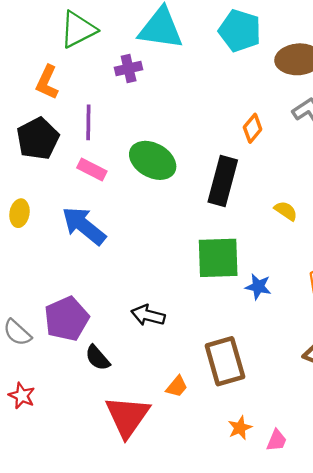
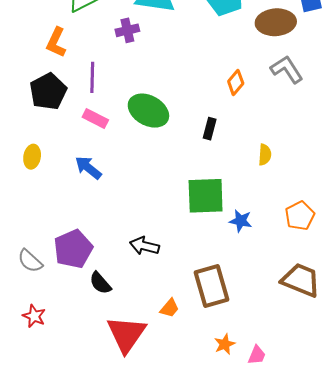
black rectangle: (223, 181) -> (210, 129), size x0.5
yellow semicircle: (286, 211) -> (265, 155), turned 60
blue arrow: (84, 226) -> (88, 168), size x0.7

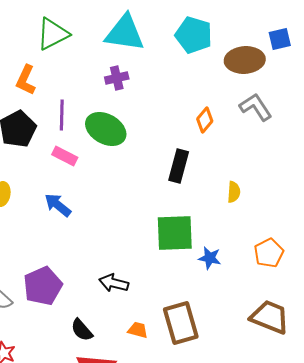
purple cross: (127, 30) -> (117, 78), moved
green ellipse: (148, 111) -> (106, 129), moved
black rectangle: (210, 129) -> (179, 166), size x1.5
black semicircle: (100, 283) -> (82, 330), moved
orange trapezoid: (169, 308) -> (138, 330), moved, turned -115

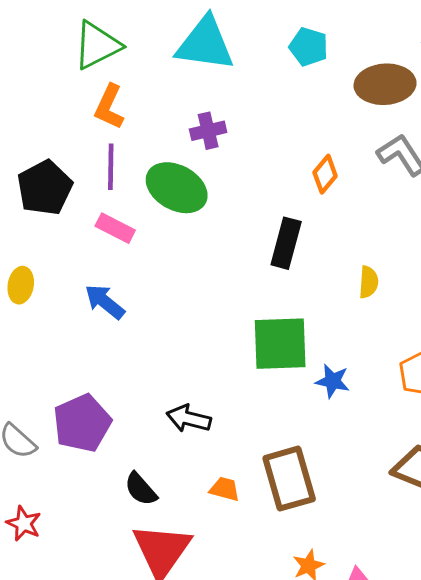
cyan pentagon: (194, 35) -> (309, 47), size x0.7
purple cross: (117, 78) -> (208, 131), moved
orange L-shape: (26, 80) -> (109, 107), moved

